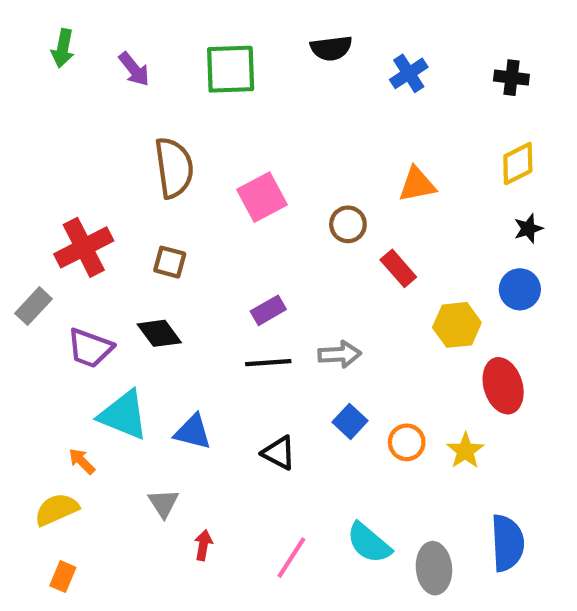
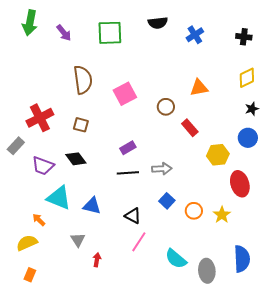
green arrow: (63, 48) -> (30, 23), size x1.4
pink line: (291, 558) -> (139, 242), moved

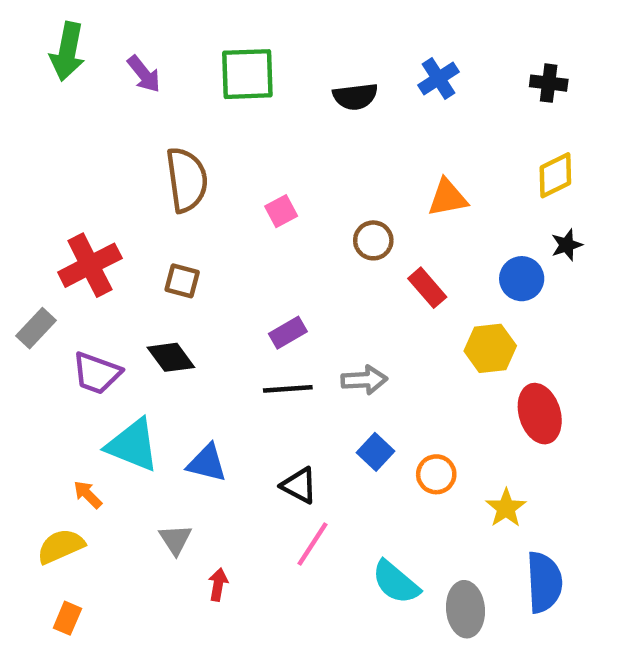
black semicircle: (158, 23) -> (355, 97), moved
pink square: (125, 94) -> (281, 211), size x0.6
blue circle: (248, 138) -> (522, 279), moved
yellow star: (222, 215) -> (506, 508), moved

